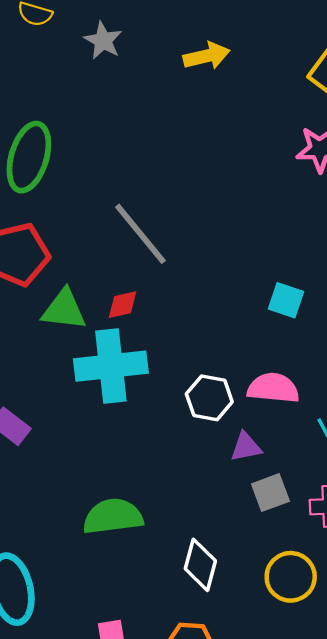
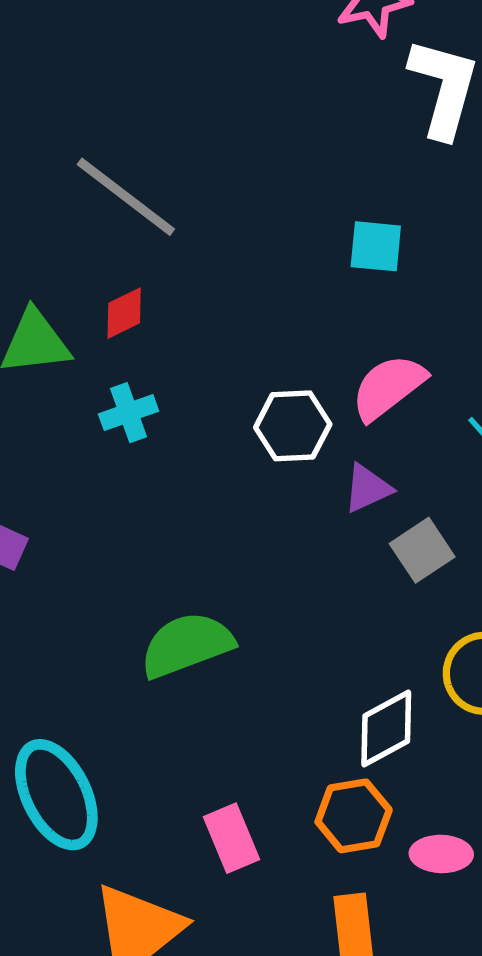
cyan cross: (111, 366) -> (129, 413), size x0.5
pink semicircle: (273, 388) -> (388, 387), turned -30
white diamond: (200, 565) -> (386, 729), moved, turned 60

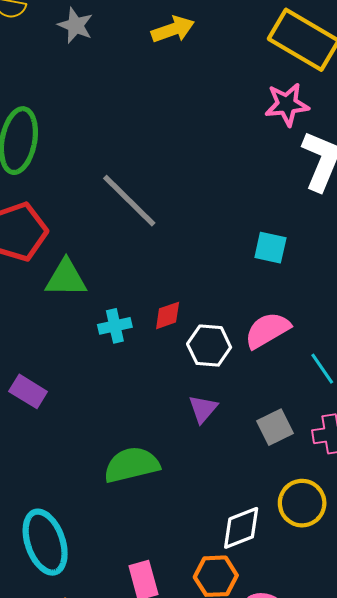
red diamond: (124, 313) -> (168, 315), moved
purple triangle: (367, 488) -> (203, 409), moved, turned -32

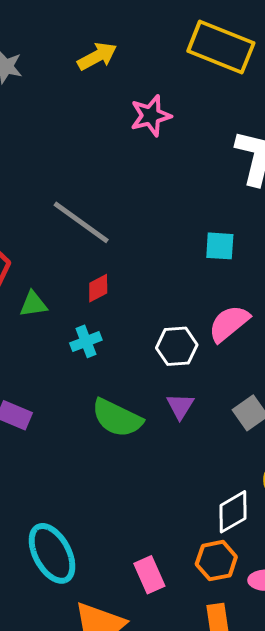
pink star: (287, 104) -> (151, 116), moved
green triangle: (66, 278) -> (33, 304), size x0.7
red diamond: (168, 315) -> (98, 288), moved
green semicircle: (132, 465) -> (117, 418), moved, turned -132

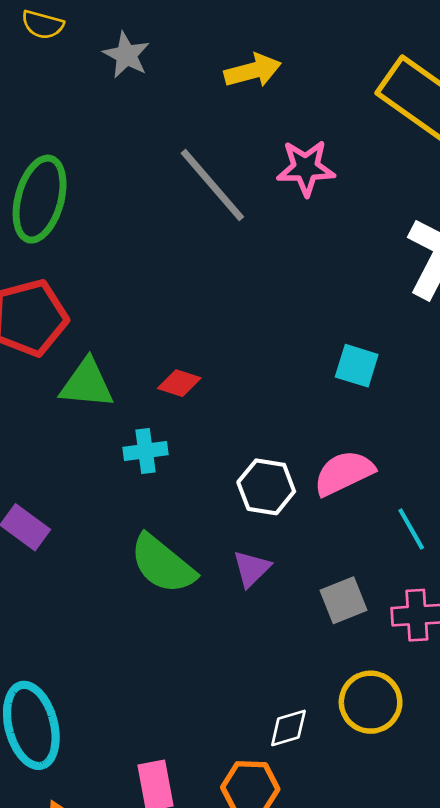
gray line: (81, 222) -> (212, 185), moved
red diamond: (98, 288) -> (179, 383), turned 32
green triangle: (33, 304) -> (87, 384), size x1.4
white diamond: (233, 512) -> (288, 728), size x0.7

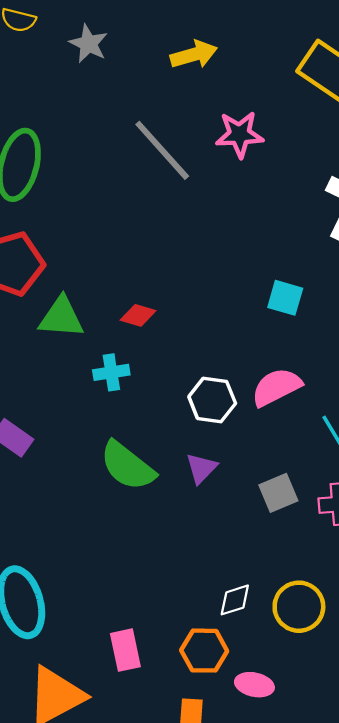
yellow circle: (371, 702) -> (299, 607), moved

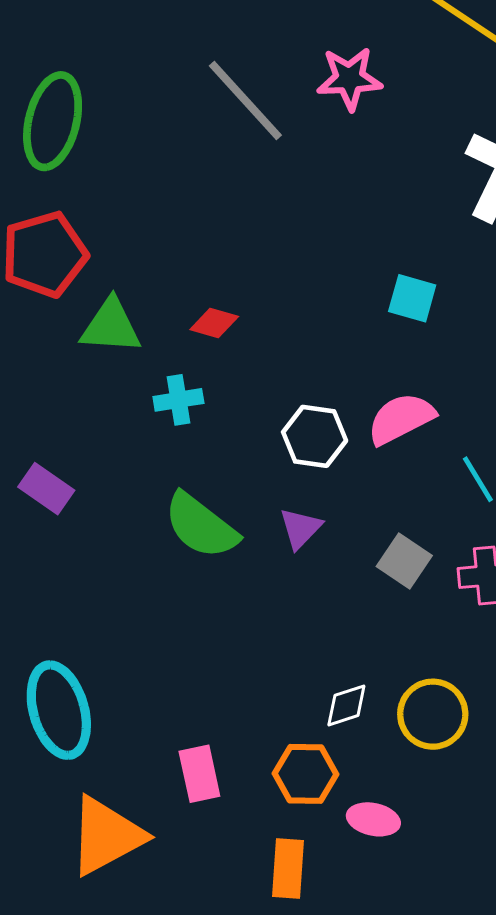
gray square: (278, 493) -> (404, 561), turned -33

